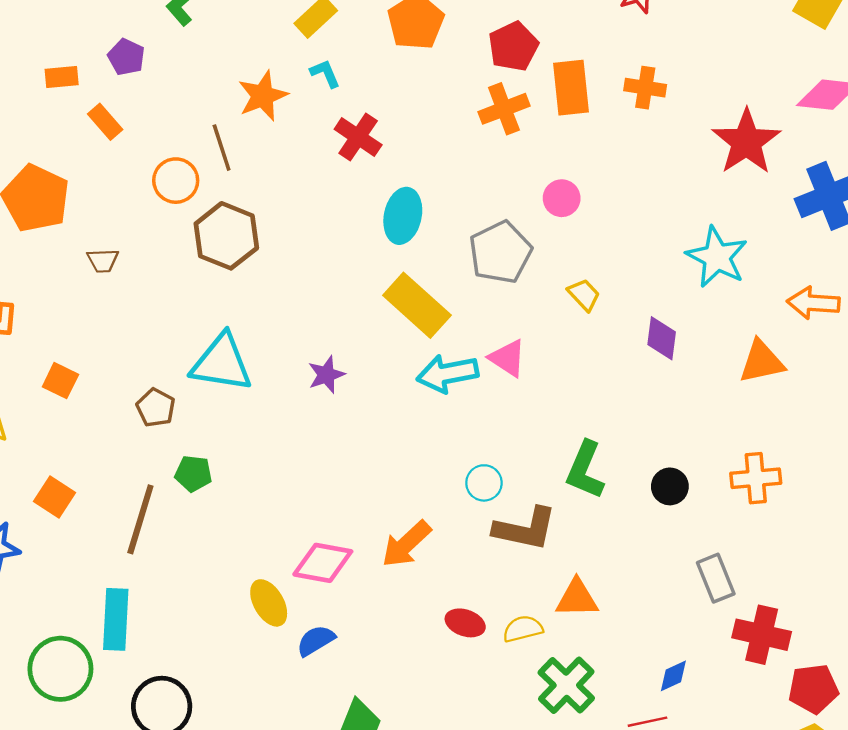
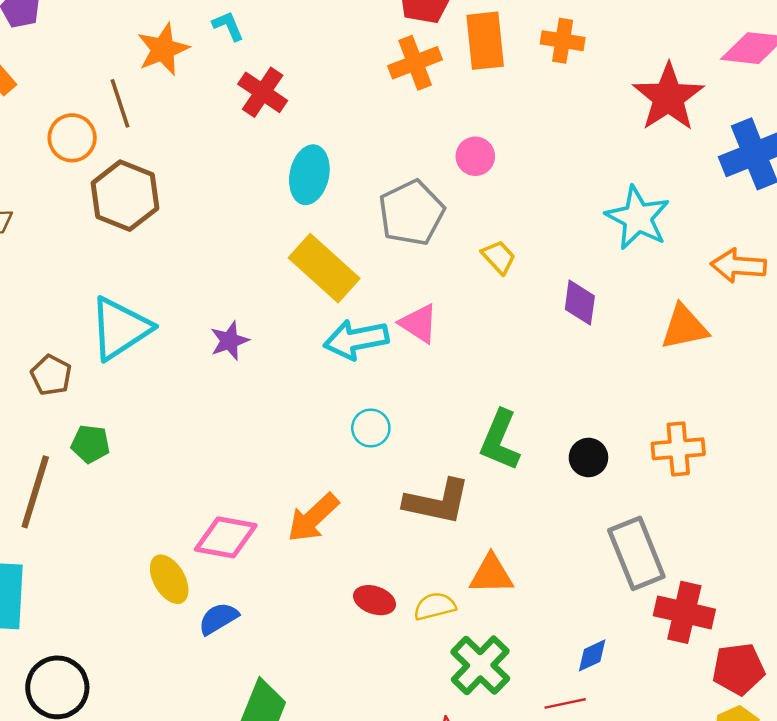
cyan triangle: (222, 363) -> (120, 328), turned -42
cyan circle: (484, 483) -> (371, 428), moved
gray rectangle: (716, 578) -> (636, 553), size x1.4

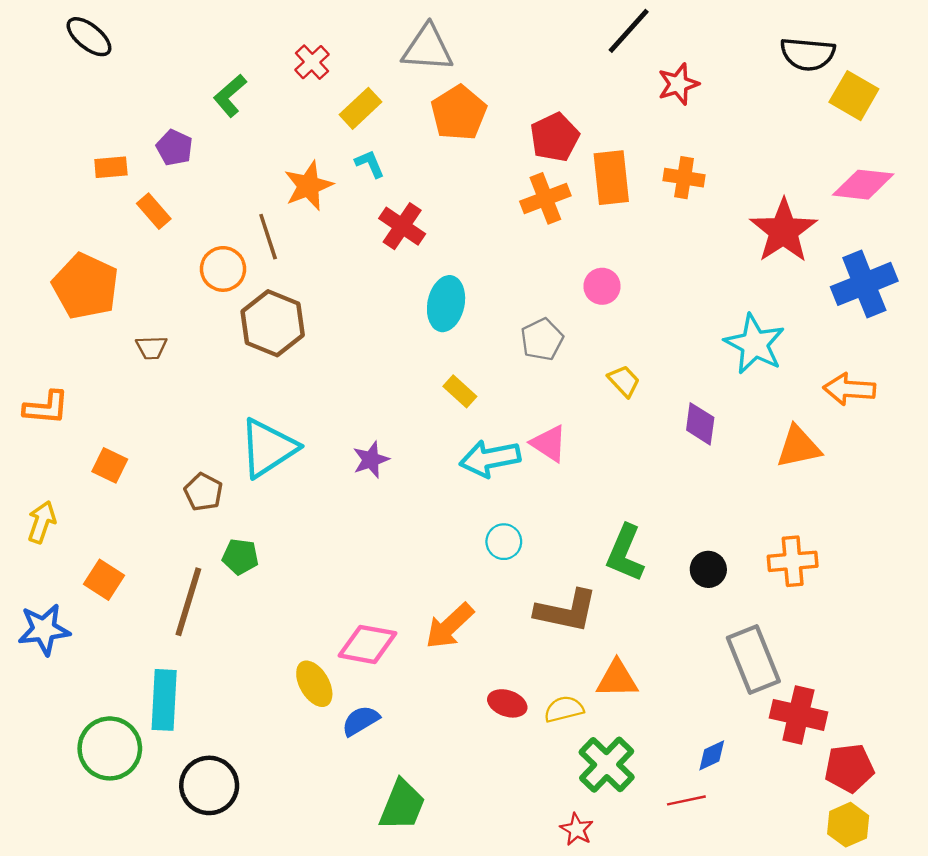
gray pentagon: (411, 213) -> (542, 339), size x0.7
yellow rectangle: (324, 268) -> (460, 391), size x0.5

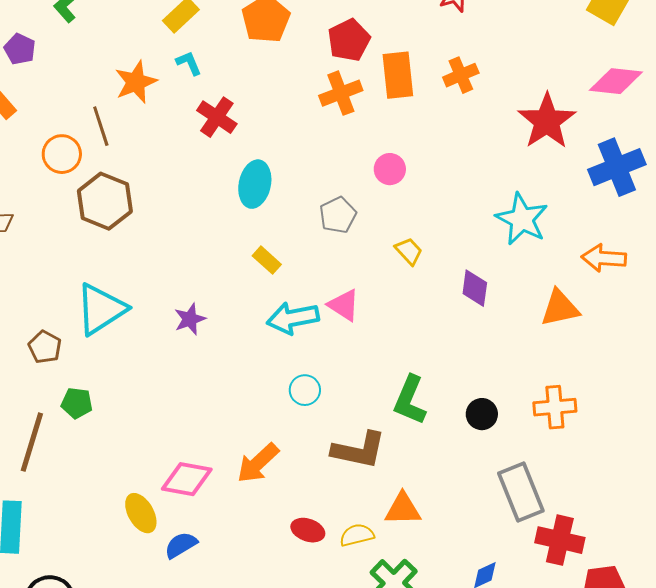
orange cross: (684, 178) -> (461, 75), turned -32

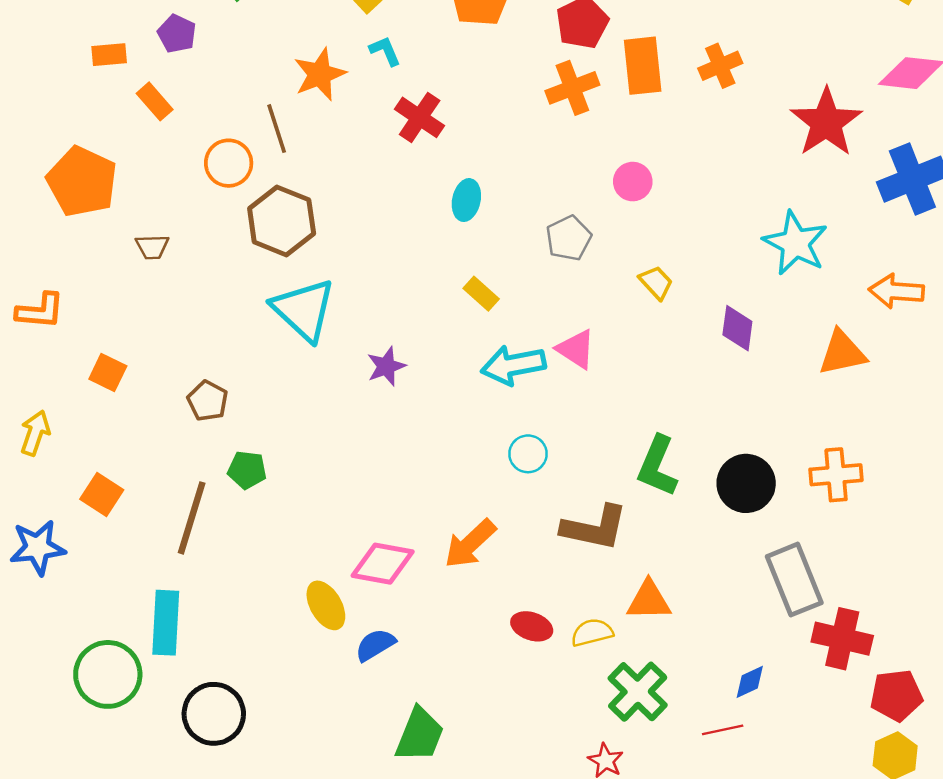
cyan ellipse: (255, 184) -> (466, 200), size x0.7
cyan triangle: (101, 309) -> (304, 310), moved, turned -44
black circle: (482, 414) -> (746, 483), size x1.5

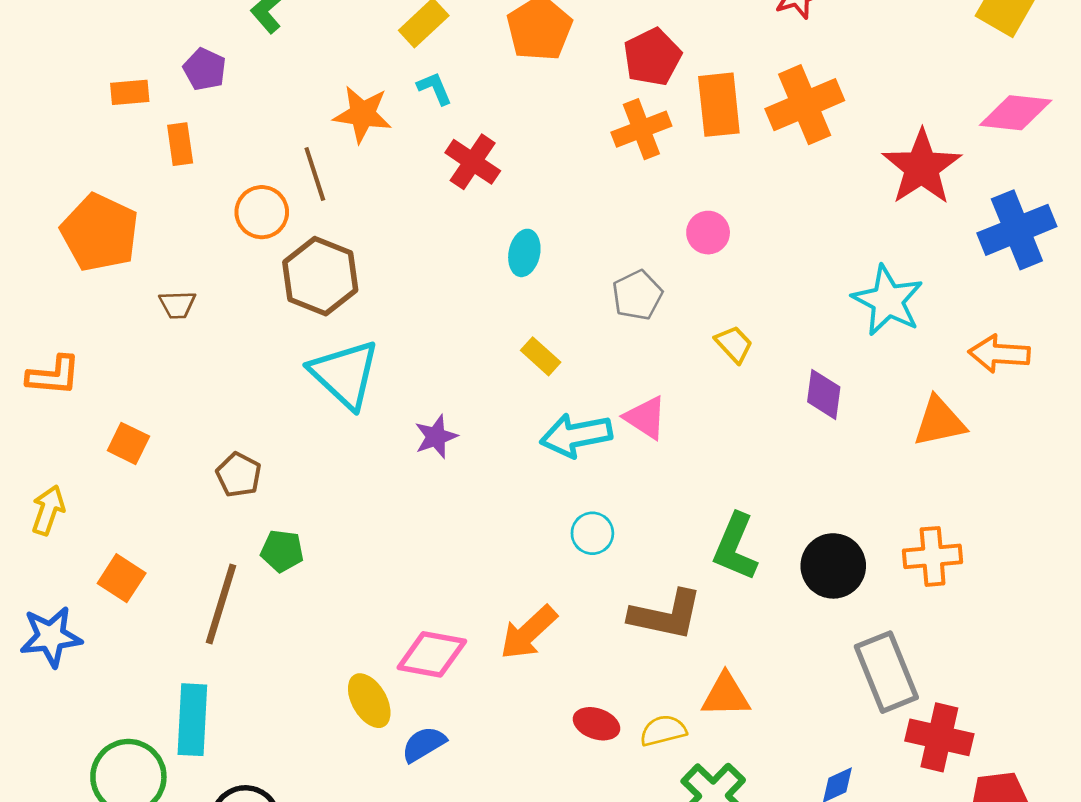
orange cross: (720, 66) -> (805, 105), size x1.6
orange star: (320, 74) -> (362, 114), turned 30
orange rectangle: (155, 101) -> (180, 144), turned 33

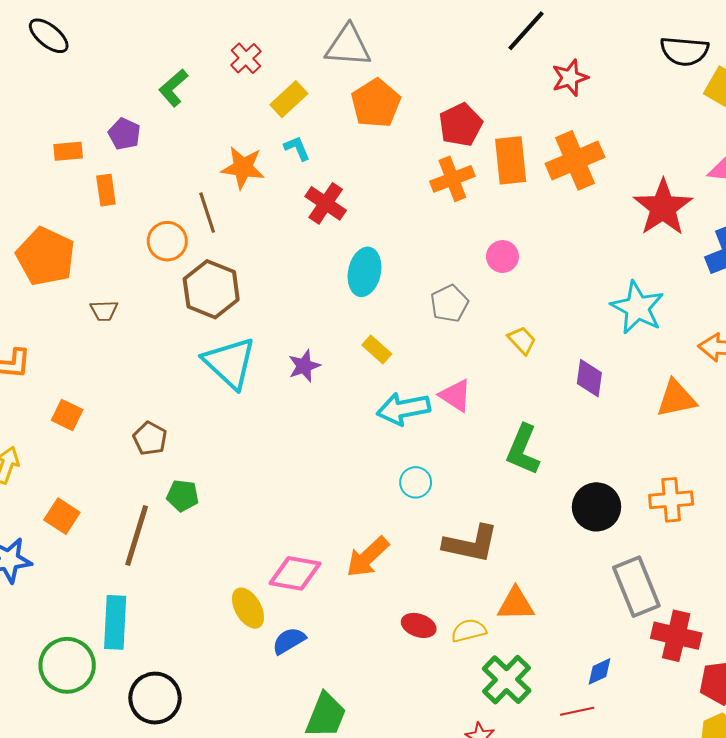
cyan ellipse: (524, 253) -> (365, 272), size x1.4
purple star: (436, 437) -> (304, 366), moved
green L-shape: (735, 547) -> (523, 450), moved

